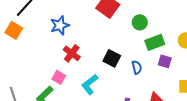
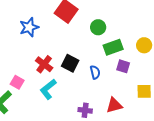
blue star: (60, 25) -> (29, 27), moved
red cross: (72, 53) -> (44, 64), moved

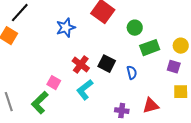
purple square: (123, 66) -> (174, 67), moved

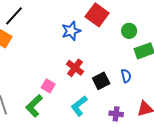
blue star: (66, 28) -> (71, 31), moved
black square: (107, 64) -> (101, 81), moved, turned 36
cyan L-shape: (85, 90) -> (79, 106), moved

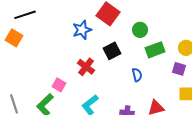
black line: (14, 16) -> (25, 15), turned 30
black square: (101, 81) -> (112, 51), moved

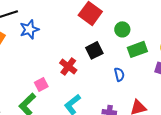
blue star: (82, 30) -> (29, 29), moved
pink square: (59, 85) -> (41, 84), turned 32

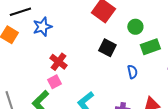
black square: (94, 50) -> (107, 48), turned -36
red cross: (68, 66) -> (58, 62), moved

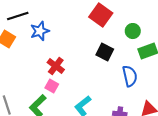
blue semicircle: (132, 72) -> (130, 76), size x1.5
pink square: (54, 82) -> (52, 86), turned -32

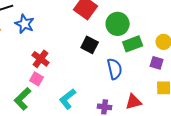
blue star: (40, 31) -> (25, 24), turned -30
green circle: (133, 31) -> (118, 24), size x1.5

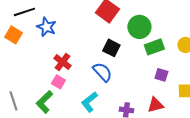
purple square: (157, 63) -> (161, 75), moved
blue semicircle: (115, 69) -> (102, 72), moved, turned -30

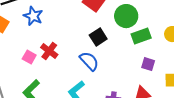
black square: (111, 48) -> (98, 37), turned 30
pink square: (58, 82) -> (29, 57), moved

